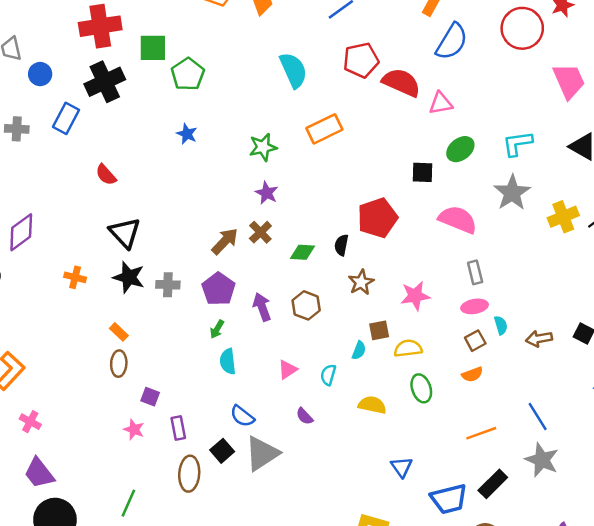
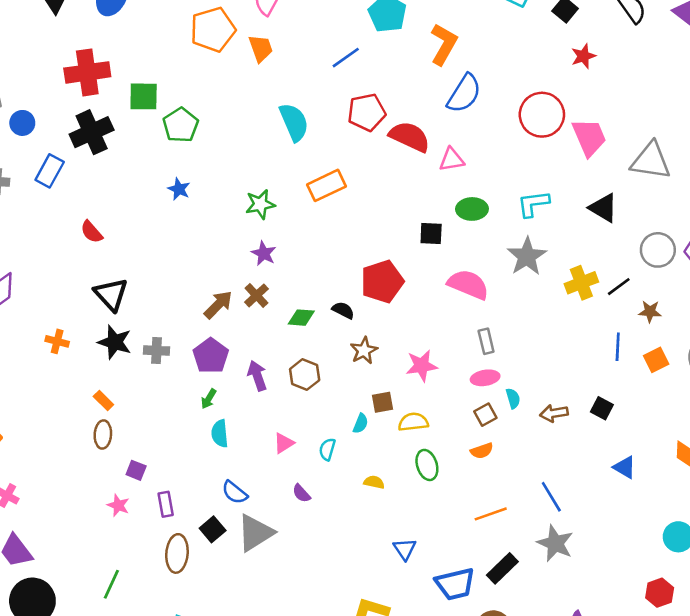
red circle: (522, 28) -> (542, 115), moved
green ellipse: (460, 149) -> (472, 209), turned 36
black semicircle: (341, 245) -> (343, 310), turned 105
yellow semicircle: (372, 405) -> (374, 482), size x0.7

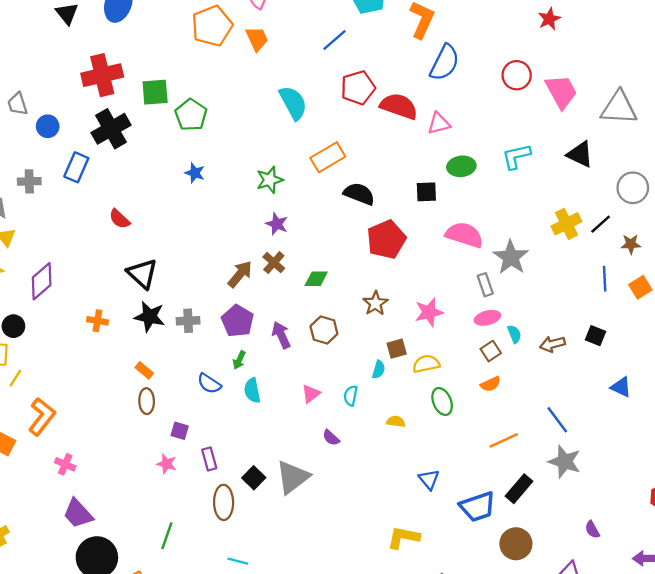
red circle: (542, 115) -> (517, 75), size x0.7
gray star: (527, 256) -> (511, 257), moved
black semicircle: (343, 310) -> (359, 194), moved, size x1.5
blue semicircle: (235, 492) -> (209, 384), moved

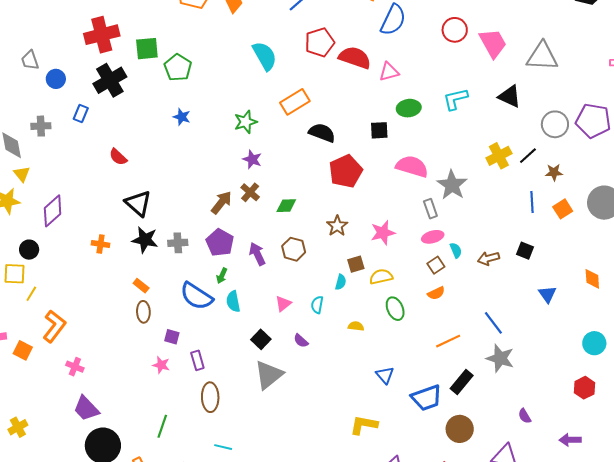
blue rectangle: (76, 167) -> (81, 114), size x0.7
blue semicircle: (209, 384) -> (196, 296), size x1.6
blue triangle: (621, 387) -> (547, 294), turned 30
black square: (254, 478) -> (261, 339), moved

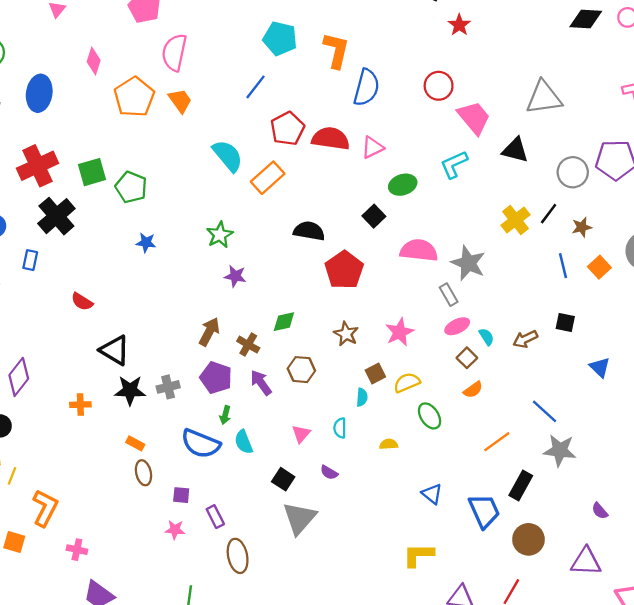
pink trapezoid: (493, 43) -> (474, 118), moved
orange rectangle: (295, 102) -> (268, 178), moved
black square: (379, 130) -> (374, 216), turned -30
brown cross: (250, 192) -> (248, 345), moved
blue trapezoid: (427, 398) -> (484, 511), turned -84

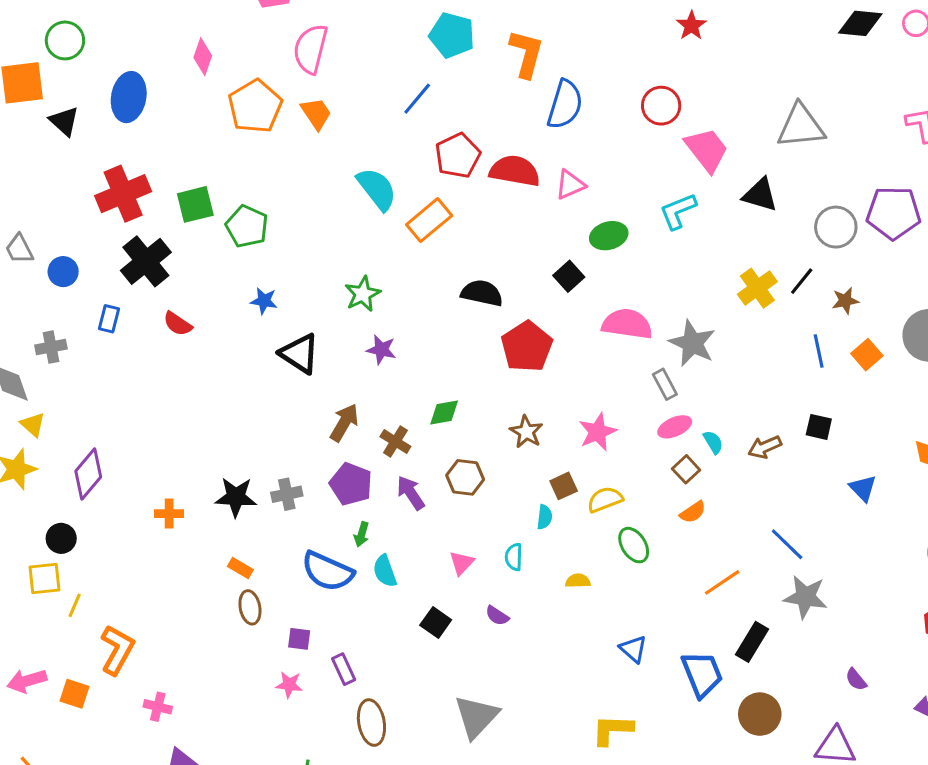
red semicircle: (82, 302) -> (178, 324), moved
black triangle: (115, 350) -> (300, 354), moved
gray triangle: (300, 518) -> (476, 717), moved

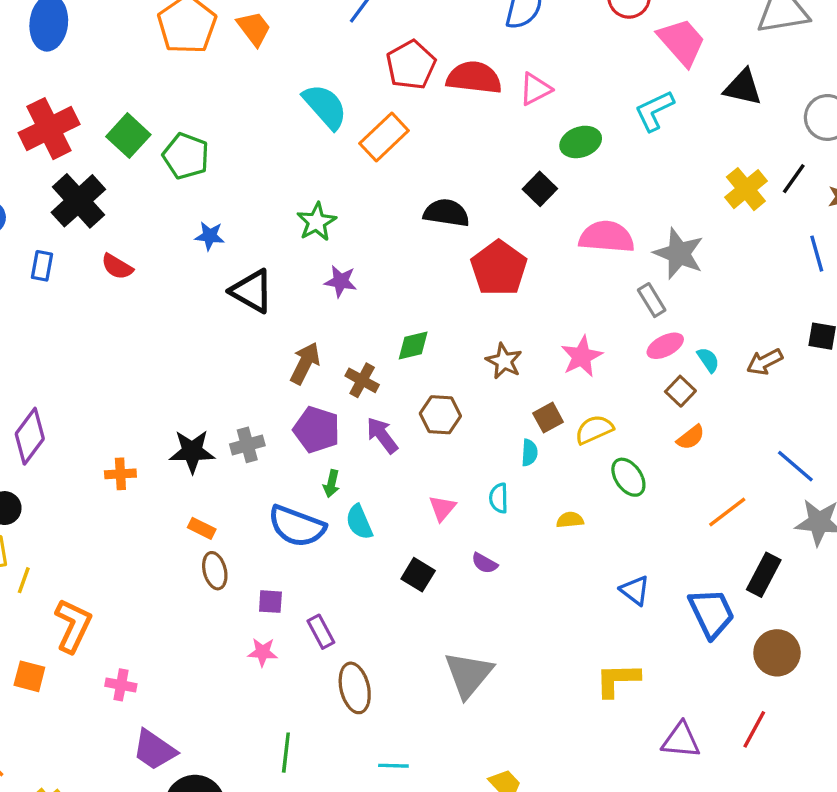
green square: (195, 204) -> (128, 136), turned -30

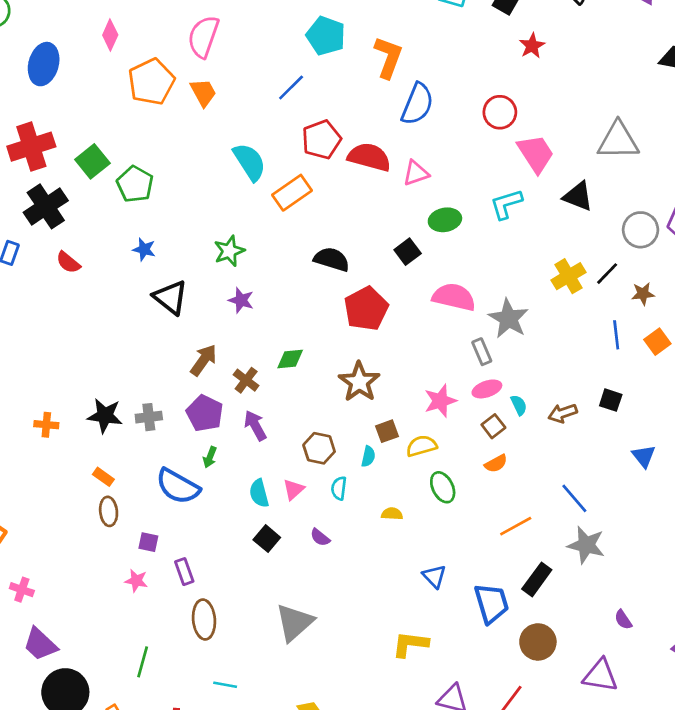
pink star: (582, 356) -> (440, 401), moved
brown star: (504, 361) -> (359, 382), size x1.4
brown hexagon: (440, 415) -> (319, 448), moved
cyan semicircle: (359, 522) -> (259, 493), moved

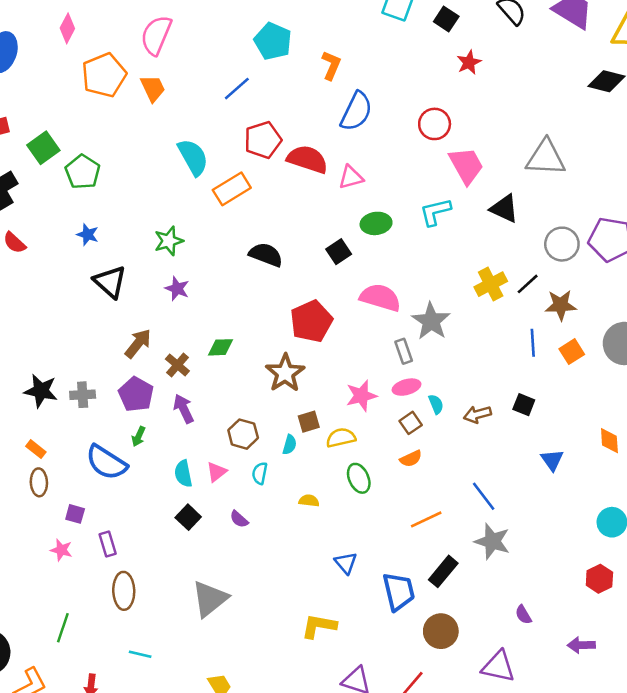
orange L-shape: (388, 57) -> (331, 65), size x0.7
brown star: (643, 294) -> (561, 305), size x1.4
red pentagon: (366, 309) -> (311, 321), moved

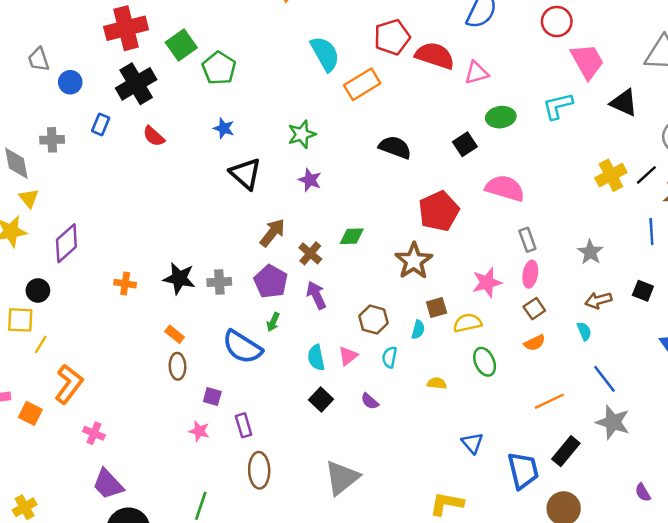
gray star: (431, 321) -> (590, 252), moved, size x0.7
pink ellipse: (406, 387) -> (530, 274), turned -65
cyan semicircle: (436, 404) -> (584, 331), moved

